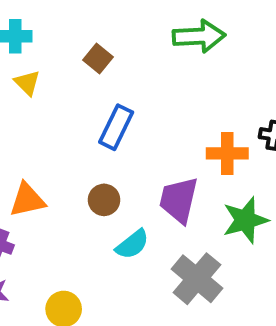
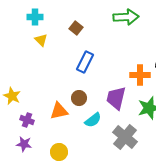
orange triangle: (27, 200) -> (59, 111), moved

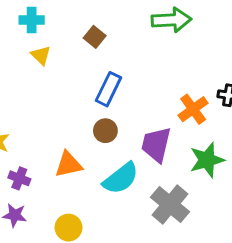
orange cross: (140, 75) -> (193, 109), turned -36
brown circle: (79, 98) -> (105, 131), moved
cyan semicircle: (93, 120) -> (121, 178), size x1.4

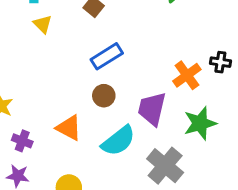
blue rectangle: (108, 89) -> (107, 56), turned 32
orange triangle: (69, 165) -> (69, 128), turned 40

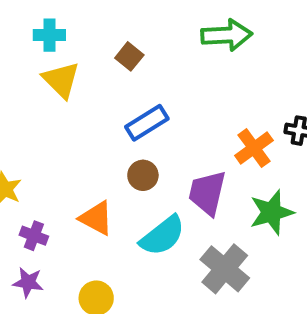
yellow triangle: (43, 24) -> (61, 80), size x1.5

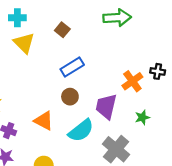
green star: (271, 212) -> (142, 117), size x0.6

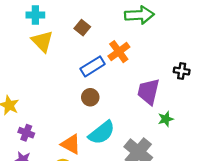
orange cross: (132, 81) -> (119, 52), moved
purple trapezoid: (106, 106) -> (148, 92), moved
orange triangle: (44, 121) -> (71, 144), moved

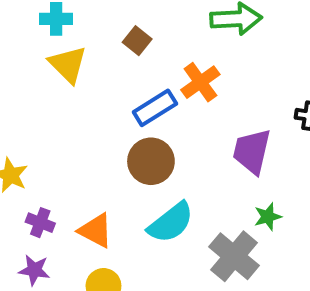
brown circle: (90, 97) -> (151, 161), size x1.5
green star: (166, 119) -> (268, 217), moved
orange triangle: (71, 144) -> (96, 231), moved

